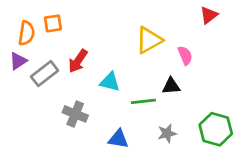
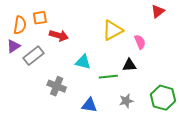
red arrow: (78, 61) -> (59, 36), moved, turned -108

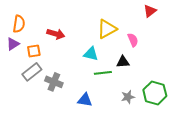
orange square: (40, 18) -> (34, 51), moved
gray rectangle: (34, 56) -> (32, 72), moved
cyan triangle: (83, 62) -> (91, 54), moved
gray star: (126, 101) -> (128, 97), moved

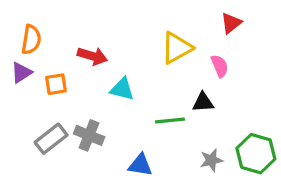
red triangle: (150, 11) -> (231, 23), moved
cyan triangle: (91, 54) -> (122, 89), moved
gray rectangle: (32, 72) -> (51, 139), moved

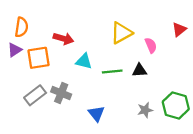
red triangle: (231, 23) -> (179, 29), moved
orange square: (56, 84) -> (38, 58), size x1.5
green line: (170, 121) -> (112, 71), moved
blue triangle: (140, 165) -> (96, 113), turned 42

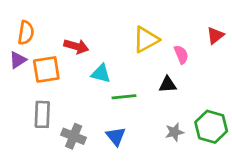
green line: (112, 71) -> (124, 97), moved
gray cross: (61, 93) -> (74, 136), moved
gray rectangle: (35, 95) -> (42, 114), turned -50

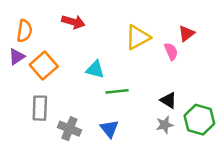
red triangle: (215, 35) -> (187, 33), moved
red arrow: (76, 46) -> (73, 22), moved
orange square: (46, 69) -> (44, 66), turned -32
black triangle: (168, 84) -> (169, 100), moved, turned 36

